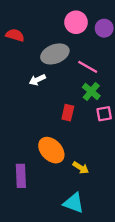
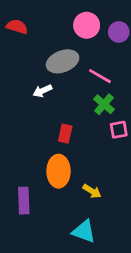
red semicircle: (15, 35) -> (17, 27), moved
red rectangle: (68, 113) -> (65, 134), moved
orange ellipse: (51, 150) -> (59, 171), turned 44

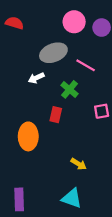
green cross: (104, 104) -> (69, 89), moved
orange ellipse: (59, 171) -> (28, 136), moved
purple rectangle: (24, 201) -> (19, 199), moved

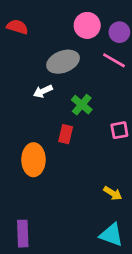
pink line: (86, 65) -> (114, 60), moved
yellow arrow: (79, 164) -> (113, 193), moved
cyan triangle: (72, 198) -> (111, 235), moved

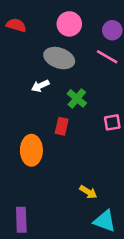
pink circle: (87, 25) -> (69, 24), moved
gray ellipse: (63, 62) -> (59, 58), turned 40
yellow arrow: (113, 193) -> (88, 192), moved

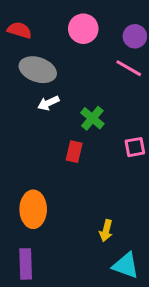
gray ellipse: (59, 58) -> (38, 70), moved
orange ellipse: (31, 150) -> (33, 209), moved
yellow arrow: (88, 192) -> (106, 231), turned 72

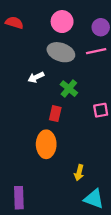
pink line: (129, 68) -> (96, 51), turned -42
gray ellipse: (38, 70) -> (61, 52), moved
orange ellipse: (33, 209) -> (46, 144), moved

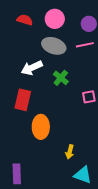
red semicircle: (14, 23) -> (25, 20), moved
white arrow: (36, 77) -> (32, 68), size x1.5
red rectangle: (55, 114) -> (23, 100), moved, size x1.5

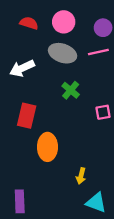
white arrow: (32, 68) -> (22, 68), moved

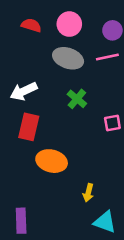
white arrow: (22, 68) -> (24, 91), moved
orange ellipse: (47, 147) -> (52, 161), turned -76

